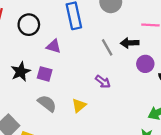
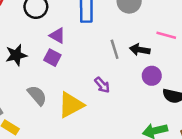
purple square: (45, 74) -> (52, 58), moved
yellow triangle: (79, 105) -> (71, 105), size x1.6

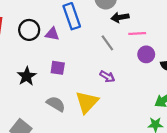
pink line: (166, 35) -> (137, 33), moved
purple triangle: (57, 36) -> (52, 34), moved
black arrow: (140, 50) -> (120, 17), moved

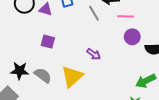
gray line: (107, 43) -> (94, 13), moved
black star: (27, 76) -> (20, 71), moved, turned 30

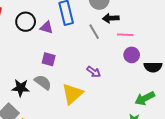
gray semicircle: (43, 75) -> (43, 82), moved

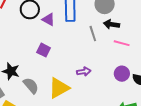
purple circle: (132, 55) -> (122, 74), moved
purple arrow: (94, 72) -> (84, 72), turned -56
gray semicircle: (43, 82) -> (31, 86), moved

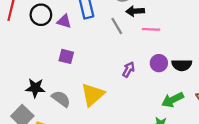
purple arrow: (84, 72) -> (129, 70), moved, turned -40

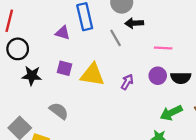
black circle: (41, 15) -> (18, 49), moved
pink line: (151, 29) -> (163, 48), moved
black star: (35, 88) -> (32, 76), moved
yellow triangle: (93, 95) -> (92, 75), moved, turned 50

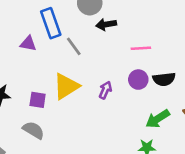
gray line: (116, 38) -> (74, 46), moved
purple square: (65, 68) -> (38, 100), moved
yellow triangle: (92, 75) -> (66, 86), turned -35

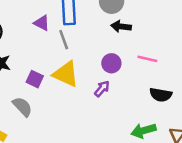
gray line: (74, 46) -> (64, 40), moved
purple circle: (138, 80) -> (111, 63), moved
yellow triangle: (66, 86) -> (66, 74), turned 40

